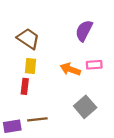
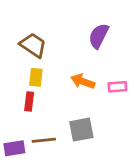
pink rectangle: (94, 65) -> (117, 87), moved
gray square: (85, 107) -> (81, 130), moved, turned 30

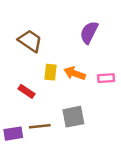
yellow rectangle: (36, 77) -> (51, 72), moved
red rectangle: (29, 101) -> (26, 91), turned -63

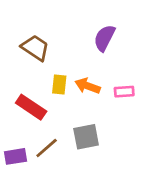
red rectangle: (26, 91) -> (31, 107), size x1.5
brown line: (40, 126) -> (47, 148), turned -35

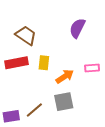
orange arrow: (88, 86) -> (65, 76), moved, turned 126
red rectangle: (31, 107) -> (16, 63), moved, turned -45

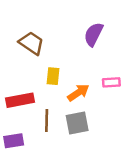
red rectangle: (16, 63) -> (20, 100), moved
brown line: (34, 110) -> (47, 120), moved, turned -48

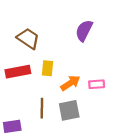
pink rectangle: (111, 82) -> (97, 84), moved
red rectangle: (20, 100) -> (18, 72), moved

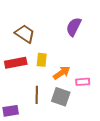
pink rectangle: (97, 84) -> (83, 82), moved
gray square: (69, 110) -> (61, 97), turned 30

